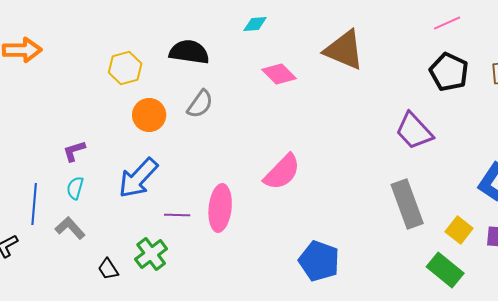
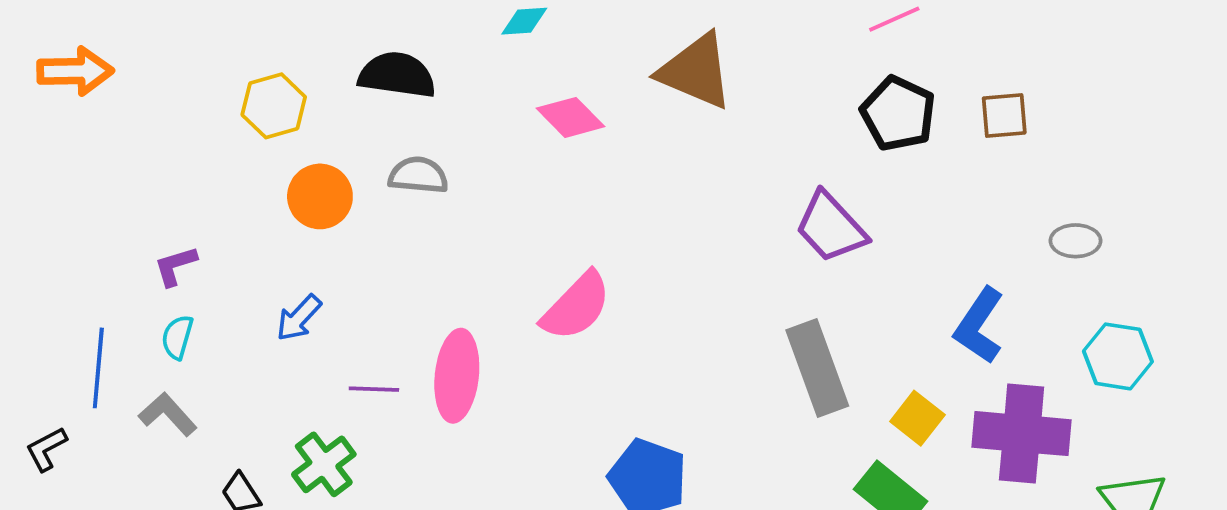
gray semicircle: (200, 104) -> (418, 175), turned -120
blue arrow: (138, 178) -> (299, 318), size x0.6

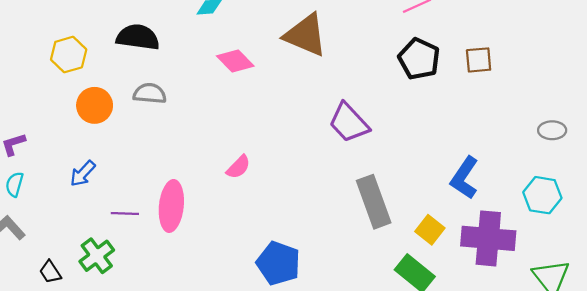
purple trapezoid: (831, 227) -> (349, 123), moved
gray ellipse: (1075, 241) -> (552, 130), moved
pink semicircle: (576, 306) -> (238, 167), size x0.6

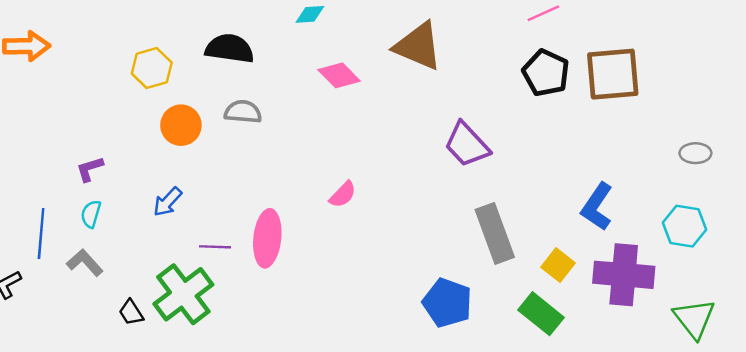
brown square: (479, 60) -> (613, 74), size x1.8
green cross: (97, 256) -> (183, 294), size x1.5
blue pentagon: (278, 263) -> (447, 303), moved

